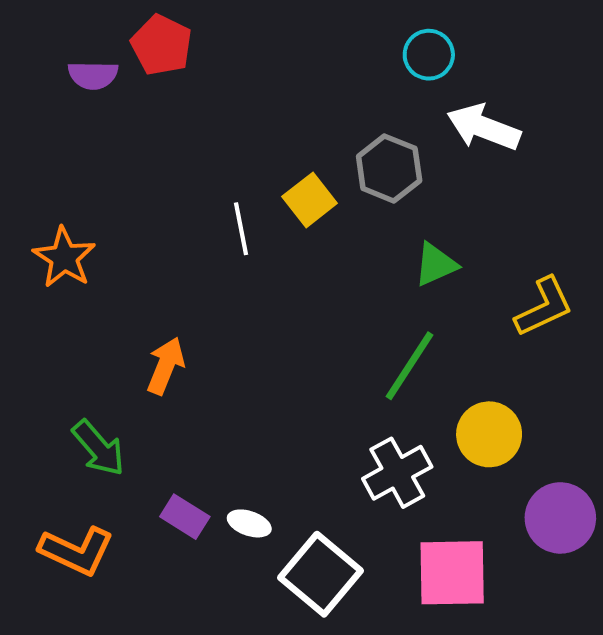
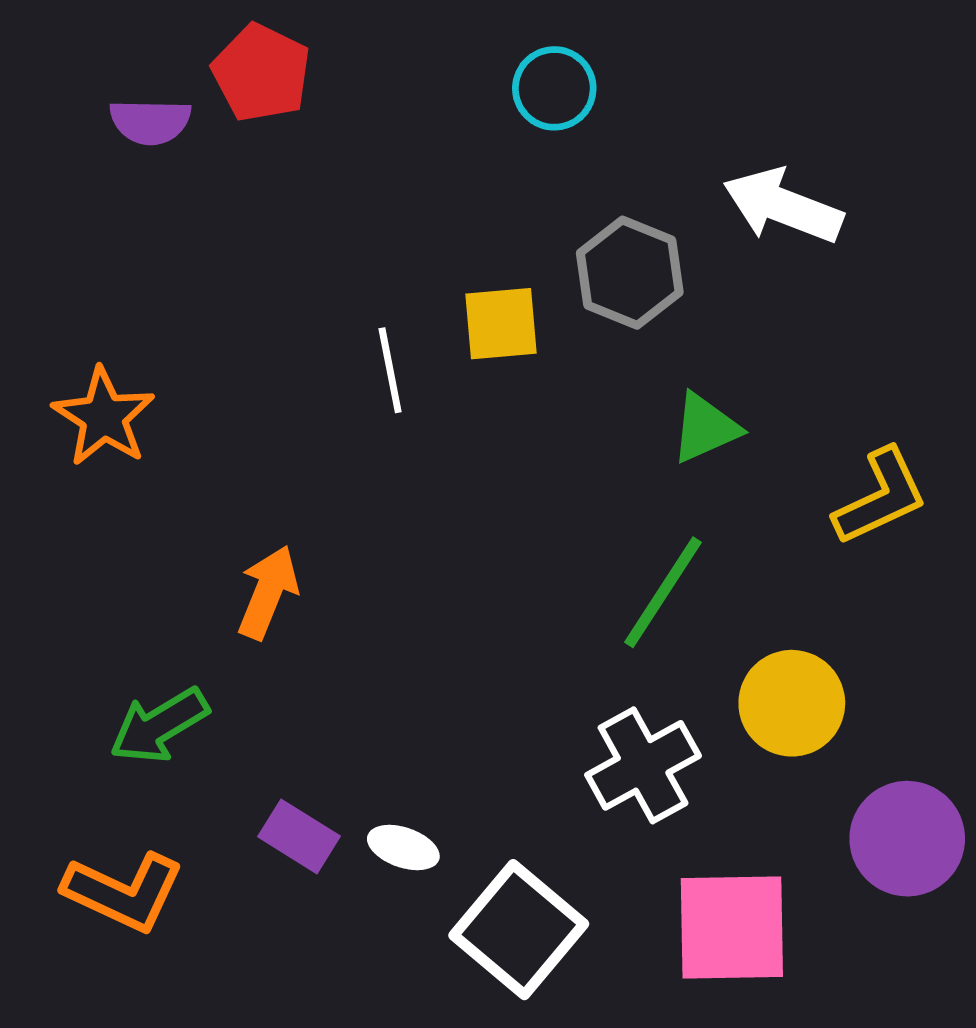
cyan circle: (429, 55) -> (554, 88), moved
yellow square: (310, 200) -> (501, 324), turned 33
green arrow: (98, 448) -> (159, 725), turned 100

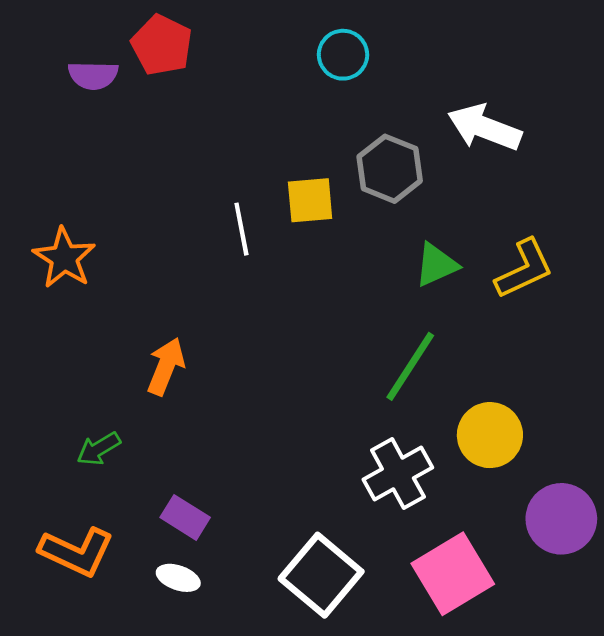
yellow L-shape: (881, 497) -> (524, 269), moved
green arrow: (159, 725) -> (99, 449), size x0.7
white ellipse: (403, 848) -> (178, 578), moved
pink square: (732, 927) -> (453, 574), turned -30

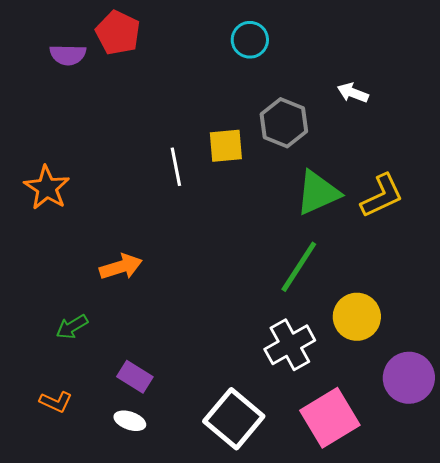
white arrow: (484, 127) -> (353, 93), size x0.6
green triangle: (436, 265) -> (318, 193), size x1.4
orange arrow: (166, 366) -> (121, 267), turned 51
orange L-shape: (77, 552) -> (56, 402), size x0.6

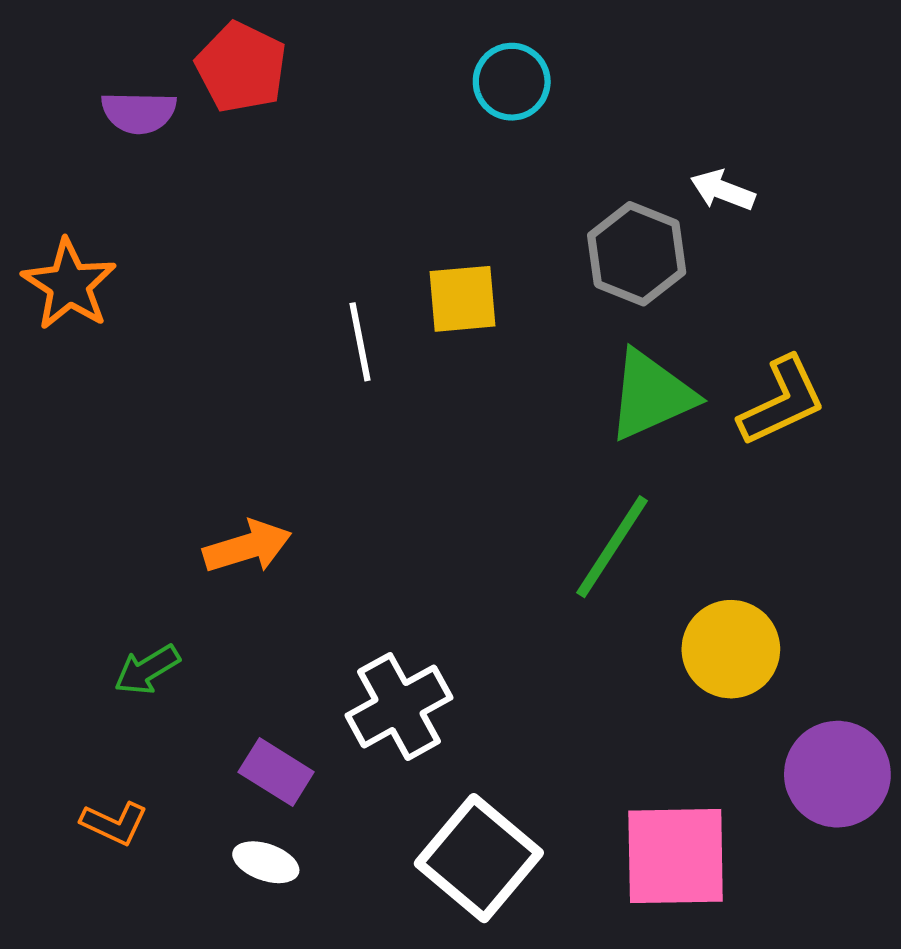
gray hexagon: (284, 123) -> (637, 254), moved
orange star: (47, 188) -> (69, 284), moved
white cross: (290, 345) -> (399, 707), moved
pink square: (330, 418) -> (676, 856), turned 30

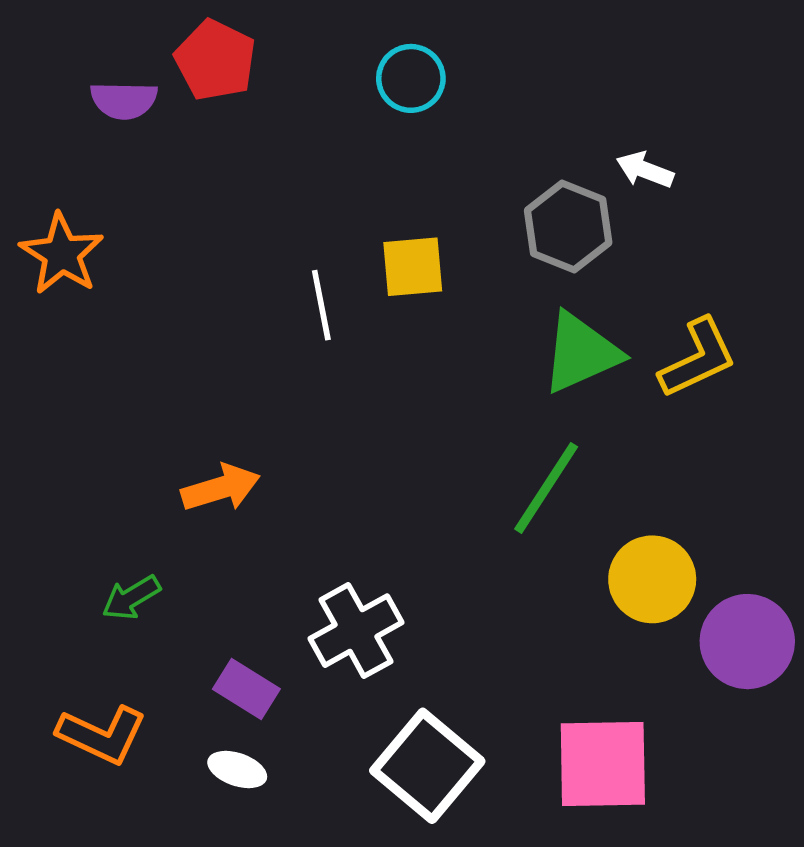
cyan circle: (512, 82) -> (411, 78), moved
purple circle: (837, 774) -> (747, 642), moved
orange L-shape: (114, 823) -> (102, 735), size x1.5

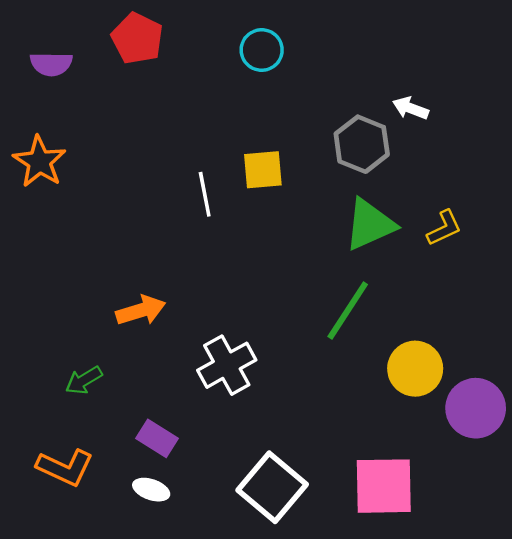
purple semicircle: (124, 100) -> (51, 64), moved
yellow L-shape: (698, 358) -> (444, 228), size x0.7
white cross: (356, 631) -> (227, 365), moved

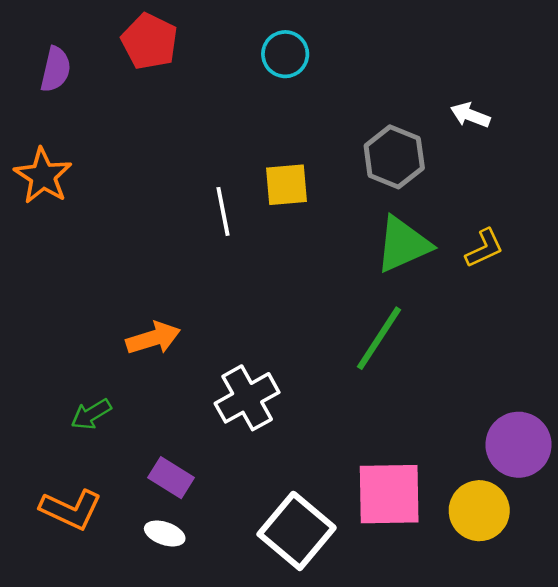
purple semicircle: (51, 64) -> (56, 69), turned -78
white arrow: (411, 108) -> (470, 115), moved
yellow circle: (415, 369) -> (479, 511), moved
pink square: (384, 486) -> (389, 494), moved

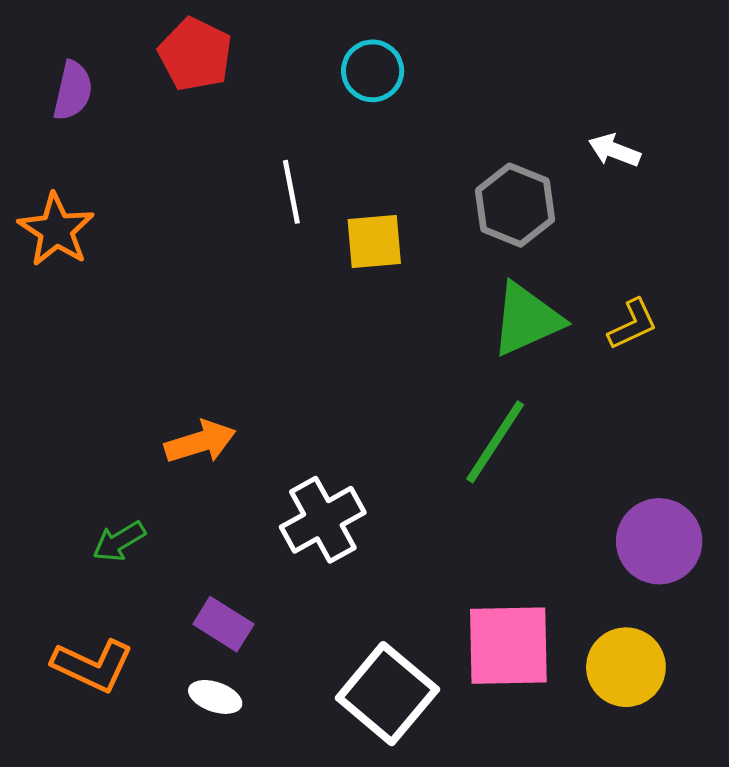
white line: (223, 211) -> (291, 192), moved
purple circle: (518, 445) -> (659, 541), moved

